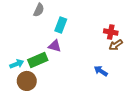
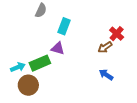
red cross: (111, 32) -> (117, 34), turned 32
brown arrow: (116, 45) -> (105, 47), moved

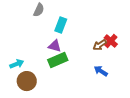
red cross: (117, 34) -> (111, 41), moved
green rectangle: (40, 63) -> (58, 60), moved

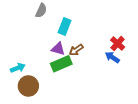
brown arrow: (100, 45) -> (76, 50), moved
blue arrow: (101, 71) -> (112, 57), moved

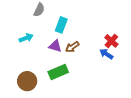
green rectangle: (61, 64) -> (58, 72), moved
cyan arrow: (18, 68) -> (26, 38), moved

